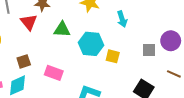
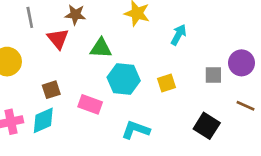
cyan arrow: (122, 19) -> (179, 35), turned -133
cyan hexagon: (91, 44) -> (124, 79), moved
yellow square: (113, 56) -> (166, 83), turned -32

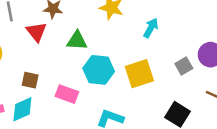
gray square: (213, 75) -> (184, 66), turned -30
yellow square: (166, 83) -> (139, 74), size x1.6
brown square: (51, 90) -> (30, 80), turned 30

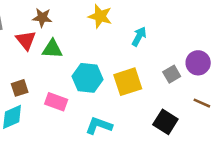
green triangle: (77, 41) -> (52, 49), moved
brown square: (30, 80) -> (20, 88), turned -30

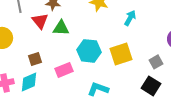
gray square: (172, 74) -> (156, 62), moved
pink rectangle: (56, 102) -> (64, 70), turned -42

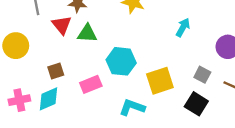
cyan arrow: (130, 18) -> (183, 27), moved
yellow square: (121, 54) -> (160, 81), moved
gray square: (156, 62) -> (202, 75), turned -32

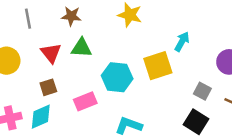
red triangle: (62, 25) -> (51, 53), moved
yellow square: (160, 81) -> (158, 66), moved

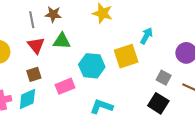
gray line: (28, 19) -> (32, 20), moved

